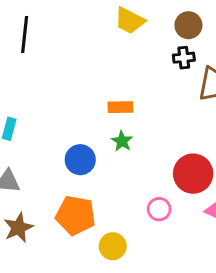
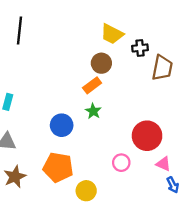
yellow trapezoid: (130, 21) -> (112, 34), moved
brown circle: (188, 25) -> (101, 63), moved
orange rectangle: (120, 107) -> (92, 85), turned -36

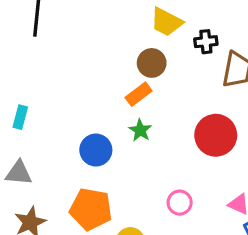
red circle: (147, 136) -> (216, 135), moved

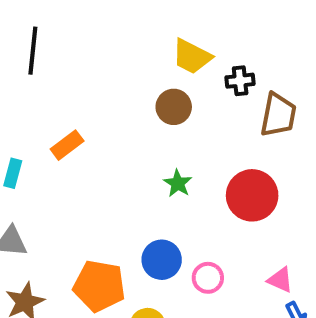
orange rectangle: (139, 94) -> (67, 145), moved
green star: (140, 130) -> (178, 183), moved
blue circle: (96, 150) -> (162, 260), moved

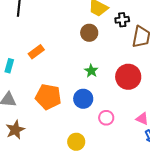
blue circle: (162, 260) -> (83, 99), moved
orange pentagon: (99, 286) -> (48, 97), moved

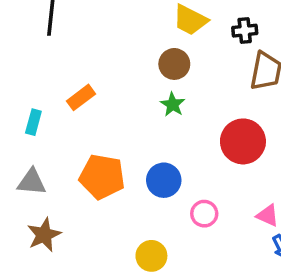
black cross: (122, 20) -> (245, 31), moved
green star: (91, 71) -> (173, 104), moved

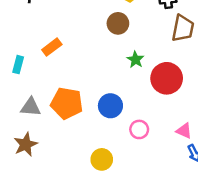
green star: (173, 104) -> (135, 60), moved
gray triangle: (32, 182) -> (31, 107), moved

